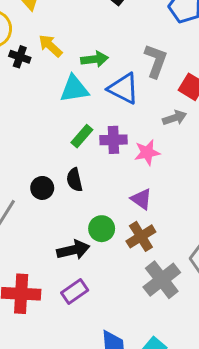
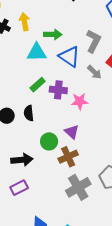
yellow arrow: (50, 46) -> (25, 22), turned 30
gray arrow: (175, 118) -> (94, 72), moved, turned 56
green circle: (102, 229) -> (49, 141), moved

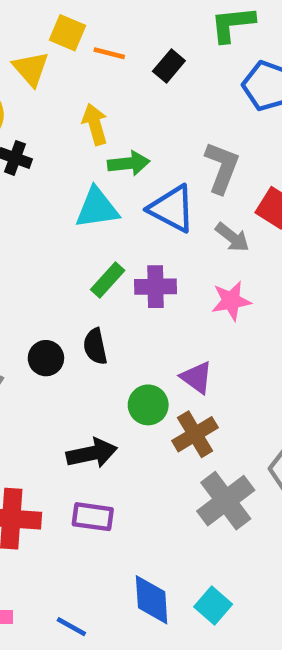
yellow arrow: (25, 22) -> (95, 124), moved
pink star: (80, 101) -> (231, 301), moved
purple rectangle: (19, 188) -> (93, 517), turned 42

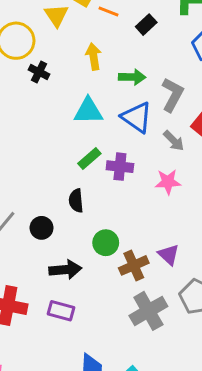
green arrow: (129, 163) -> (132, 77), moved
black circle: (46, 358) -> (42, 228), moved
purple triangle: (197, 377) -> (169, 255), moved

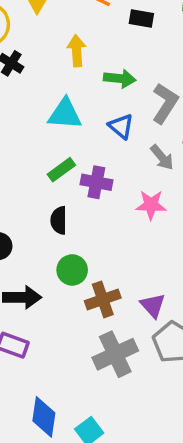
black rectangle: (146, 25) -> (141, 19), turned 48
blue triangle: (137, 117) -> (121, 126), size x0.7
black semicircle: (76, 201) -> (59, 220), moved
purple triangle: (169, 255) -> (153, 305), moved

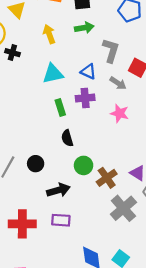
green arrow: (120, 79) -> (84, 28), moved
green rectangle: (61, 170) -> (60, 108), turned -56
purple cross: (96, 182) -> (85, 98), moved
pink star: (151, 205) -> (120, 113), turned 30

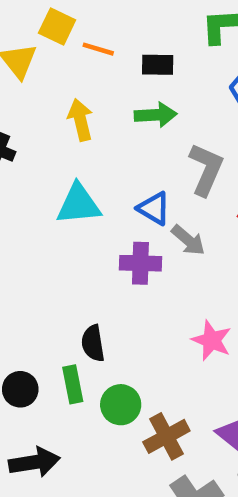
gray arrow: (118, 83) -> (188, 240), moved
green rectangle: (60, 108) -> (73, 384), moved
pink star: (120, 113) -> (212, 340), moved
black arrow: (58, 190) -> (34, 462), moved

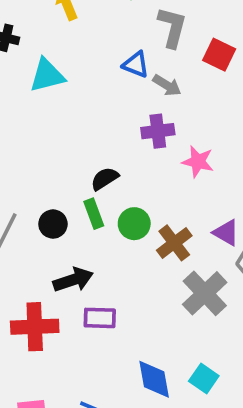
cyan triangle: (79, 204) -> (47, 75), moved
purple cross: (140, 263) -> (158, 131), moved
black semicircle: (93, 343) -> (105, 179), turned 76

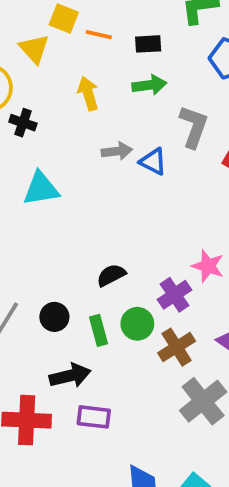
cyan triangle: (47, 75) -> (41, 189), moved
gray arrow: (167, 85) -> (117, 151), moved, turned -44
purple cross: (158, 131) -> (174, 295), moved, turned -32
green rectangle: (94, 214) -> (98, 330), moved

